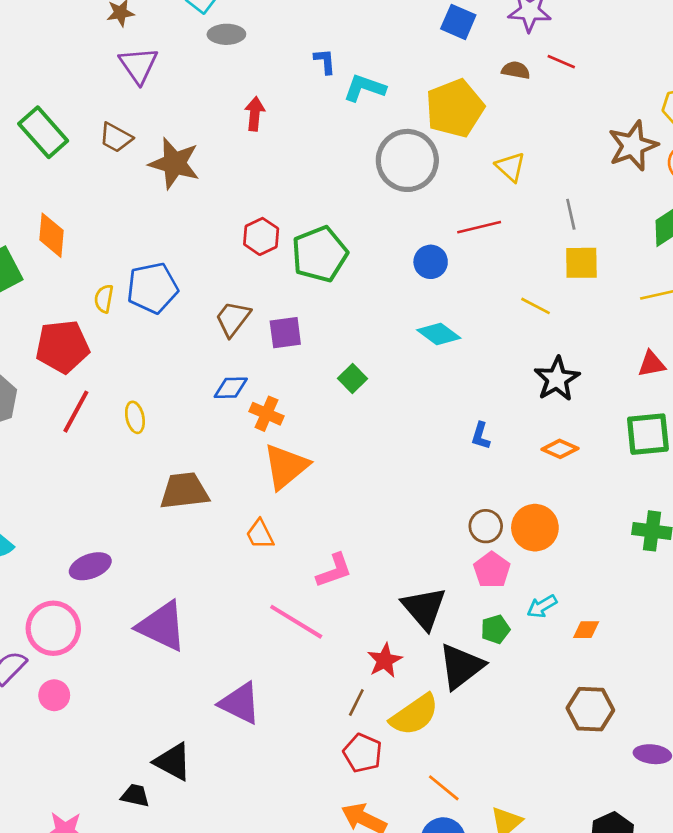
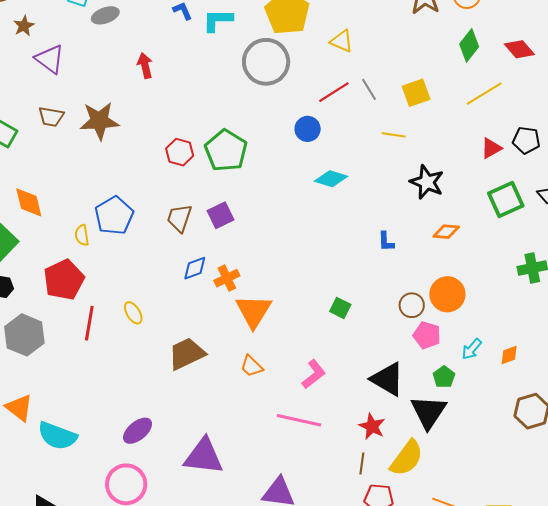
gray line: (571, 214) -> (369, 89), moved
green square: (353, 379) -> (340, 308), moved
orange cross: (267, 414) -> (227, 278), turned -30

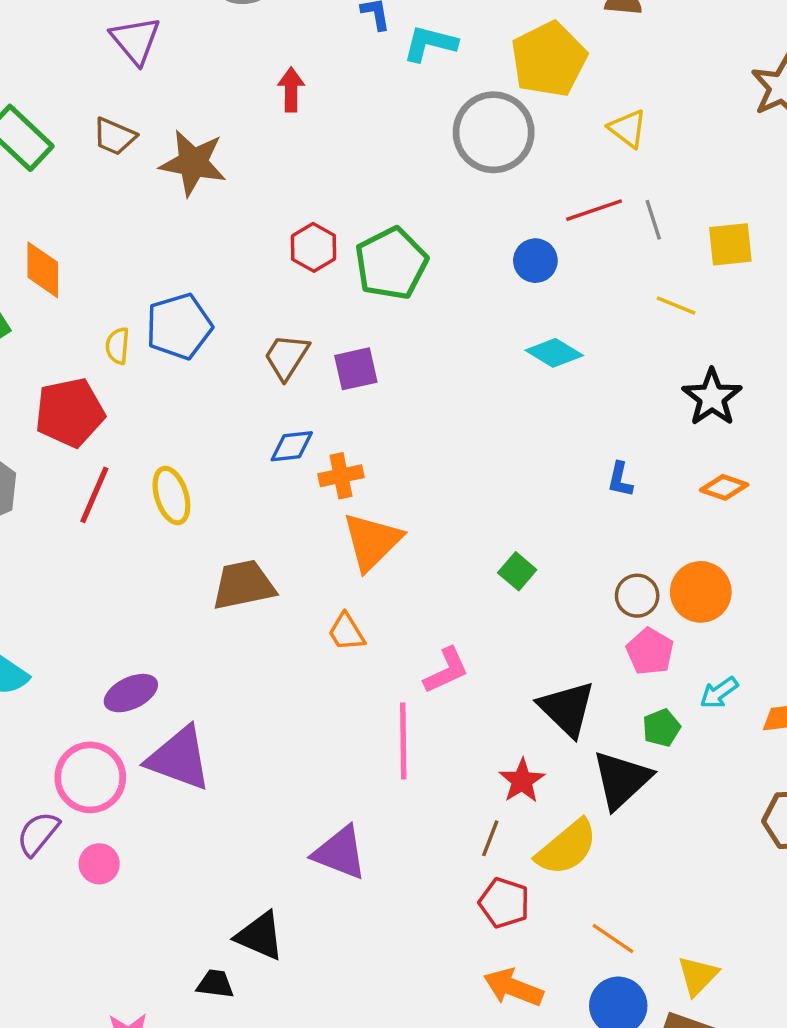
yellow ellipse: (133, 313) -> (171, 496), size x1.4
pink line: (299, 420) -> (403, 741), turned 63
purple triangle: (204, 456) -> (179, 758), moved

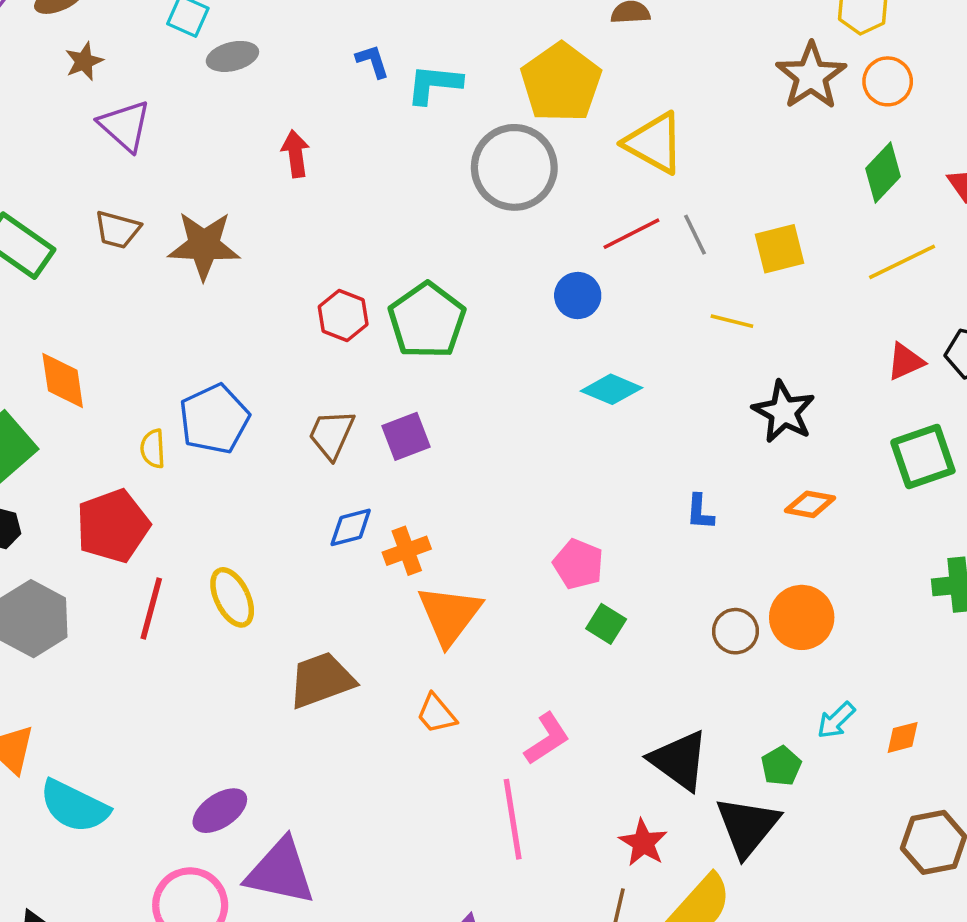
yellow triangle: (628, 129) -> (654, 143), size x1.5
pink pentagon: (650, 652) -> (578, 564), moved

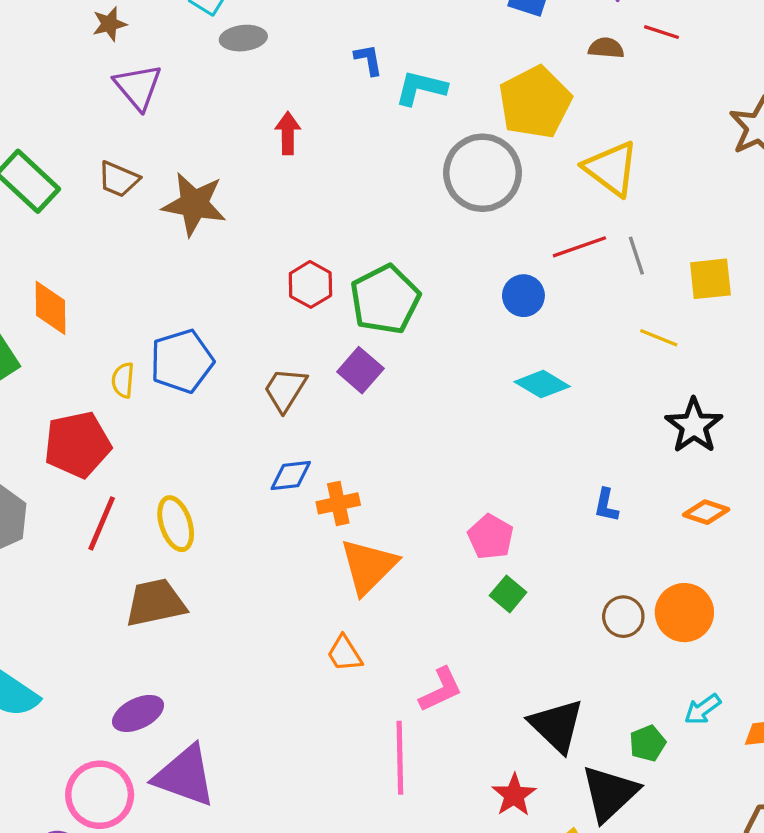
purple square: (406, 436) -> (360, 370), moved, turned -36
brown trapezoid: (321, 680) -> (155, 603), moved

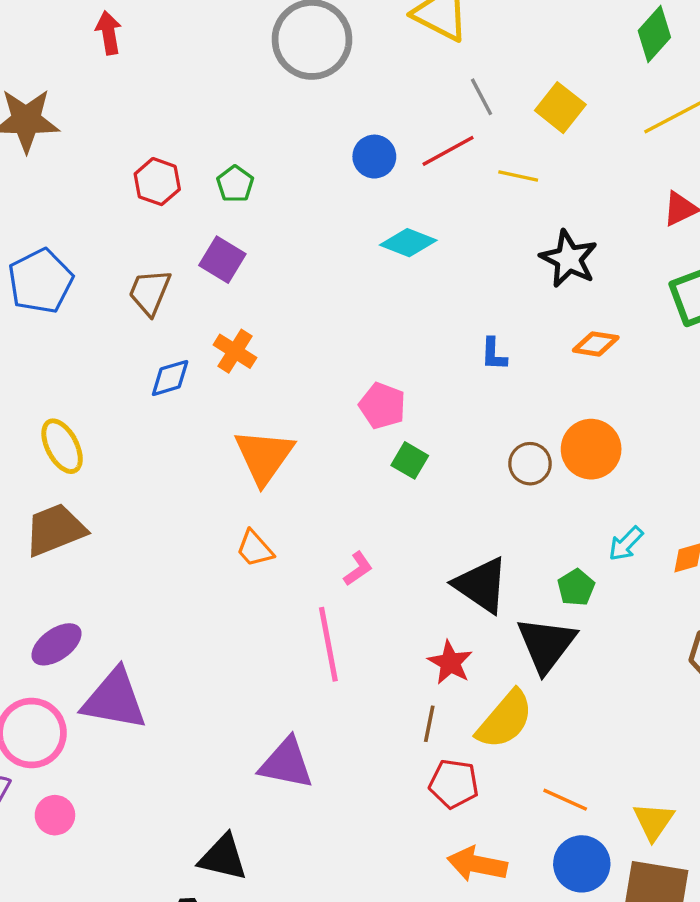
red line: (579, 247) -> (448, 151), moved
yellow square: (710, 279) -> (560, 108), turned -36
green pentagon: (385, 299) -> (235, 184), size x0.5
orange cross: (338, 503) -> (235, 351), moved, turned -36
pink L-shape: (441, 690) -> (358, 569), size x0.7

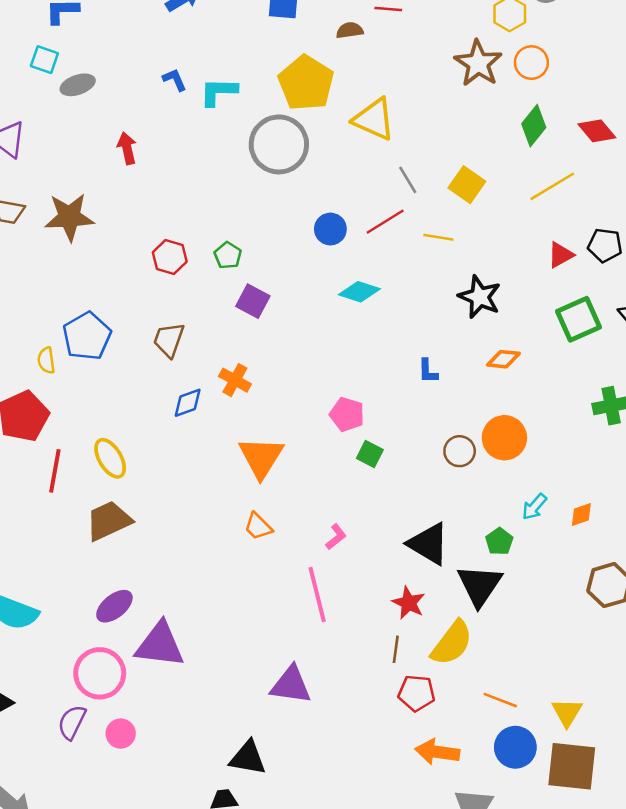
purple square: (222, 260) -> (253, 301), moved

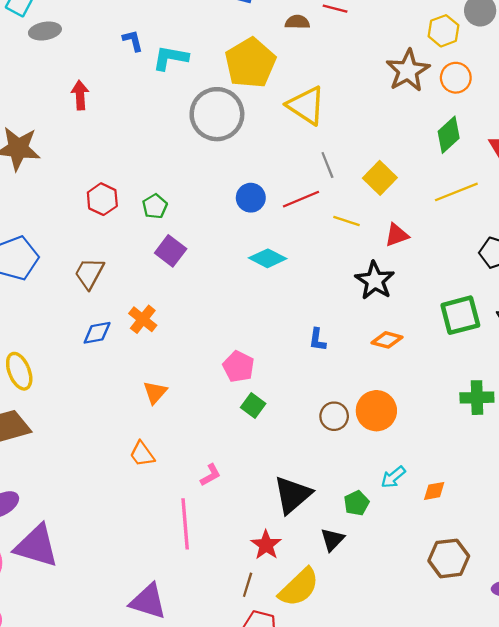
red triangle: (561, 255) -> (397, 235), moved
orange triangle: (261, 457) -> (155, 392), size x0.6
black triangle: (429, 544) -> (293, 495), turned 39
black triangle: (480, 585) -> (332, 540), size x0.6

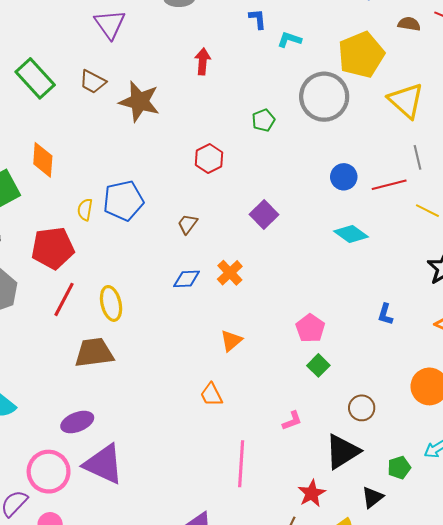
cyan L-shape: (170, 58) -> (289, 40), size x0.7
green pentagon: (155, 206) -> (263, 120), moved
brown trapezoid: (89, 273) -> (188, 224), size x0.7
brown circle: (334, 416) -> (362, 408), moved
pink L-shape: (210, 475) -> (292, 421), moved

